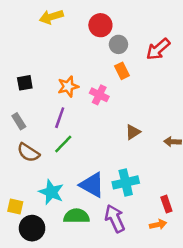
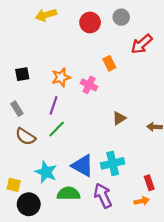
gray circle: (118, 44) -> (121, 17), moved

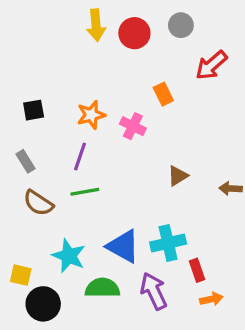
yellow arrow: (46, 15) -> (96, 25), moved, turned -78
green line: (57, 129) -> (85, 192), turned 36
red rectangle: (149, 183) -> (197, 270), moved

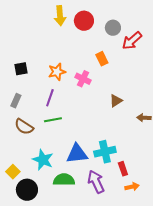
gray circle: (181, 25) -> (113, 28), moved
gray rectangle: (26, 161) -> (16, 101), turned 56
brown triangle: (178, 176) -> (116, 101), moved
blue triangle: (123, 246) -> (77, 154), turned -35
yellow square: (21, 275) -> (13, 172), turned 32

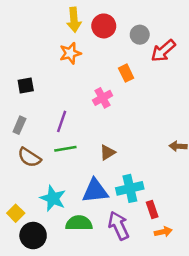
orange star: (57, 72) -> (70, 53), moved
pink cross: (83, 79) -> (103, 98), turned 35
brown triangle: (116, 101) -> (107, 152), moved

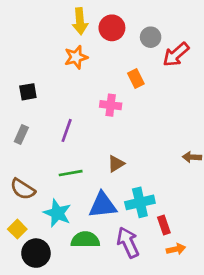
pink cross: (103, 98) -> (111, 105), turned 36
green line: (65, 149) -> (71, 173), moved
brown semicircle: (29, 157) -> (23, 189), moved

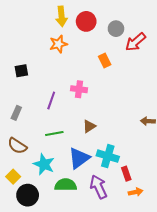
pink cross: (111, 105) -> (79, 89), moved
gray rectangle: (21, 134) -> (16, 113), moved
cyan cross: (140, 202) -> (108, 156), turned 30
blue triangle: (103, 205) -> (79, 158), turned -30

